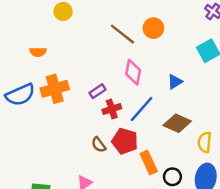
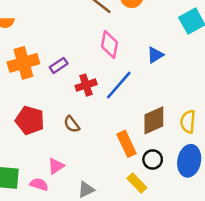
purple rectangle: (98, 91) -> (59, 65), moved
brown diamond: (177, 123) -> (154, 120), moved, turned -48
red pentagon: (125, 141) -> (30, 120), moved

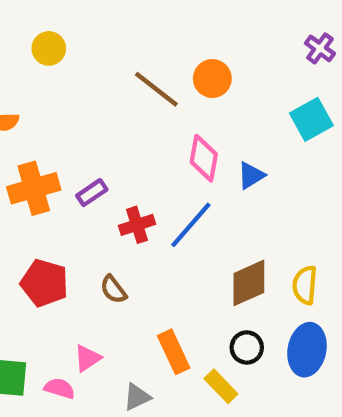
pink diamond: (110, 45) -> (204, 158), moved
orange rectangle: (126, 144) -> (174, 352), moved

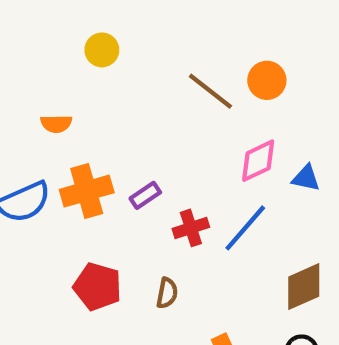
pink diamond: (204, 158) -> (258, 161), turned 54
blue triangle: (251, 175) -> (306, 178), turned 44
brown semicircle: (113, 289) -> (167, 293), turned -132

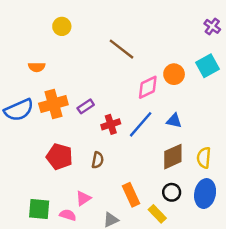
orange circle: (267, 80) -> (174, 74), moved
blue triangle: (306, 178) -> (174, 121), moved

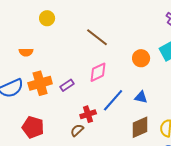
pink diamond: (148, 87) -> (98, 72), moved
red cross: (111, 124) -> (88, 114), moved
red pentagon: (59, 157) -> (33, 127), moved
brown semicircle: (98, 160) -> (77, 130), turned -144

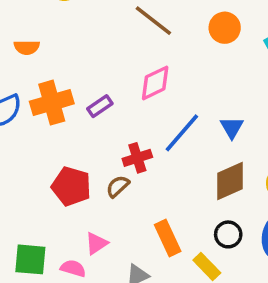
orange circle: (141, 58) -> (225, 28), moved
blue triangle: (141, 97) -> (232, 128), turned 48
red pentagon: (33, 127) -> (71, 186), moved

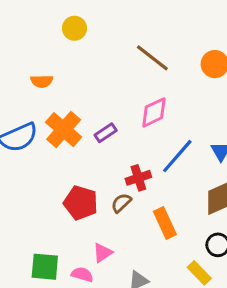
orange cross: (52, 103) -> (64, 130), turned -33
orange rectangle: (168, 238) -> (165, 223), moved

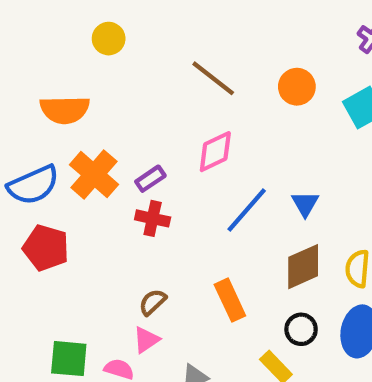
orange semicircle: (42, 81) -> (65, 110), size x1.6
red cross: (138, 178) -> (153, 218), moved, turned 30
red pentagon: (81, 203) -> (46, 248), moved
brown semicircle: (121, 203) -> (153, 302), moved

